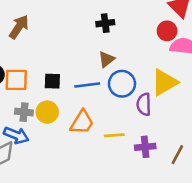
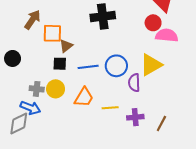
black cross: (105, 23) -> (103, 17), size x1.6
brown triangle: (106, 59) -> (66, 46), moved
orange square: (16, 80) -> (52, 33), moved

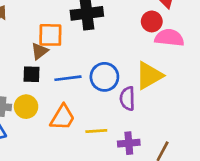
orange square: (52, 33) -> (50, 35), moved

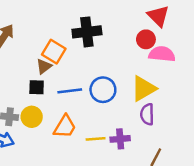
orange square: (50, 35) -> (54, 52), turned 30
purple semicircle: (127, 99) -> (147, 114), moved
purple cross: (129, 143) -> (120, 139), moved

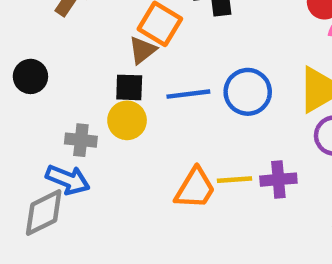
yellow circle: (32, 117) -> (127, 120), moved
orange trapezoid: (65, 127) -> (195, 188), moved

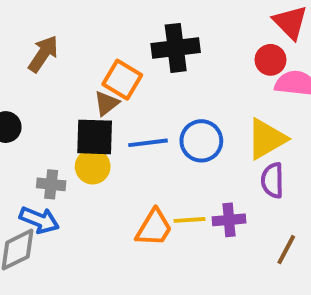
black square: (129, 87) -> (95, 137), size x1.5

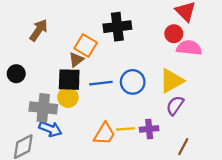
purple semicircle: (272, 180) -> (175, 105), turned 36
gray cross: (51, 184) -> (43, 108), size x1.6
blue arrow: (39, 220) -> (50, 129), moved

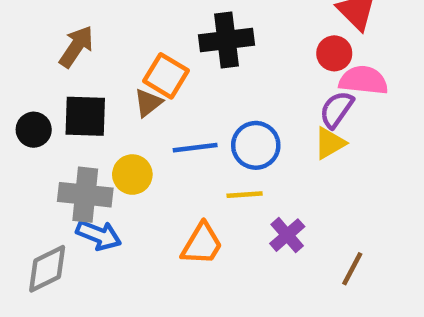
black square: (69, 80) -> (85, 116), moved
yellow triangle: (171, 81) -> (330, 143), size x0.7
purple semicircle: (175, 105) -> (337, 109), moved
yellow line: (126, 129) -> (245, 195), moved
purple cross: (149, 129) -> (287, 235), turned -36

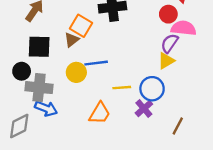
black circle: (34, 130) -> (22, 71), moved
blue circle: (256, 145) -> (152, 89), moved
yellow circle: (132, 175) -> (76, 72), moved

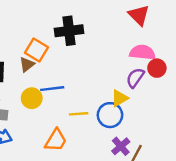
red circle: (168, 14) -> (157, 68), moved
purple semicircle: (170, 43) -> (135, 78), moved
yellow triangle: (166, 61) -> (120, 98), moved
purple cross: (144, 109) -> (121, 146), moved

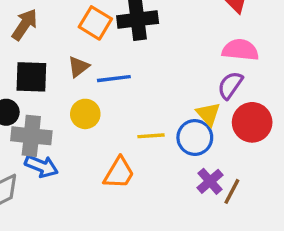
orange square: (37, 50) -> (95, 23), moved
red circle: (157, 68) -> (252, 122), moved, size x1.5
blue line: (52, 89) -> (114, 79), moved
yellow triangle: (120, 98) -> (208, 114), turned -42

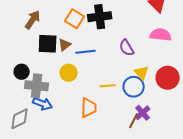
black square: (31, 77) -> (48, 44), moved
purple semicircle: (230, 85) -> (127, 48), moved, turned -66
orange trapezoid: (119, 173) -> (89, 108), turned -30
brown line: (232, 191) -> (134, 121), moved

